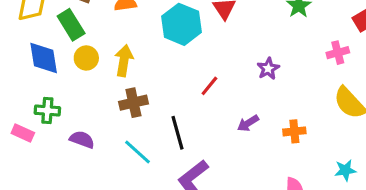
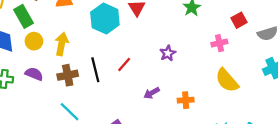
black line: (177, 133) -> (95, 70), moved
purple semicircle: (82, 140) -> (34, 74), moved

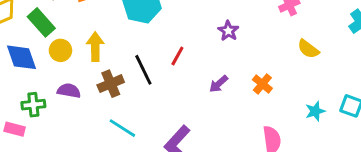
yellow semicircle: (227, 80) -> (308, 49), size x0.7
orange cross: (186, 100) -> (262, 84), turned -35

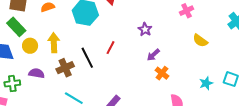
purple arrow: (219, 84) -> (153, 55), moved
orange cross: (262, 84) -> (162, 73), moved

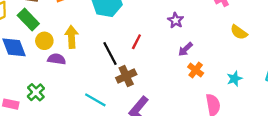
brown cross: (65, 68) -> (126, 76), moved
purple semicircle: (36, 73) -> (57, 59), moved
green cross: (12, 83) -> (36, 92), moved, turned -35
cyan star: (206, 83) -> (234, 79), moved

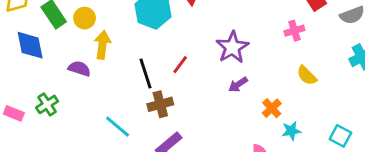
purple star: (176, 20) -> (232, 47), size x1.6
yellow circle: (44, 41) -> (85, 18), moved
orange cross: (196, 70) -> (272, 108), moved

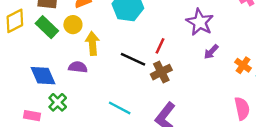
blue diamond: (30, 45) -> (43, 76), moved
black line: (146, 73) -> (133, 59), turned -35
brown cross: (160, 104) -> (161, 72), moved

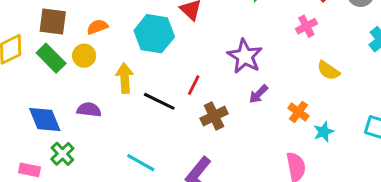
yellow arrow: (92, 43) -> (125, 78), moved
brown cross: (161, 72) -> (214, 116), moved

